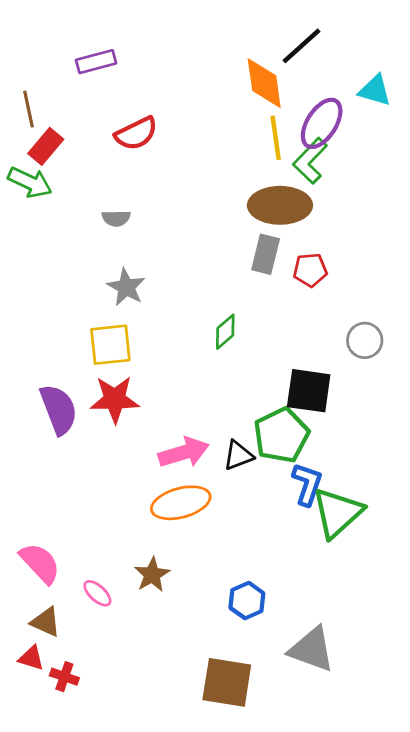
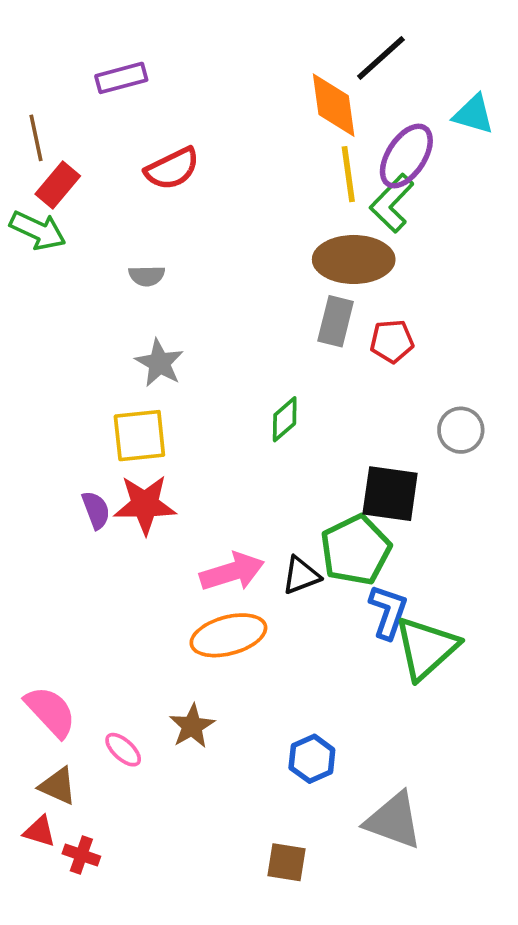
purple semicircle: (59, 409) -> (96, 510), moved, size x0.6
brown square: (227, 682) -> (287, 862), size x0.6

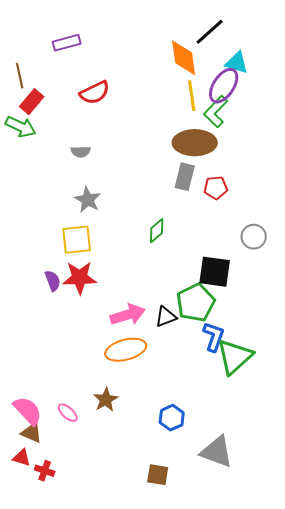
cyan triangle: (474, 114) -> (237, 63), moved
pink semicircle: (50, 712) -> (28, 411), moved

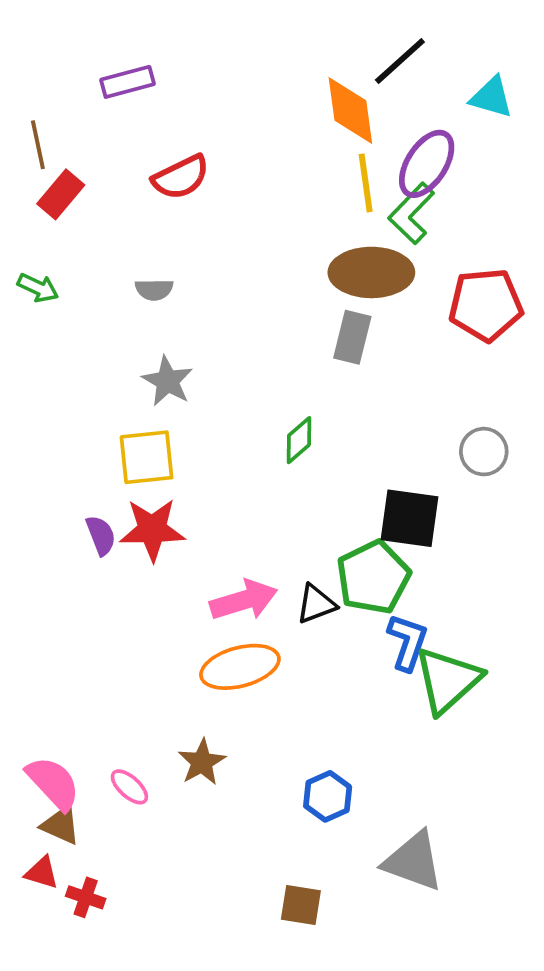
cyan triangle: (237, 63) -> (491, 97), moved
green arrow: (21, 127) -> (38, 288), moved, size x0.7
red pentagon: (216, 188) -> (486, 305), moved, size x1.6

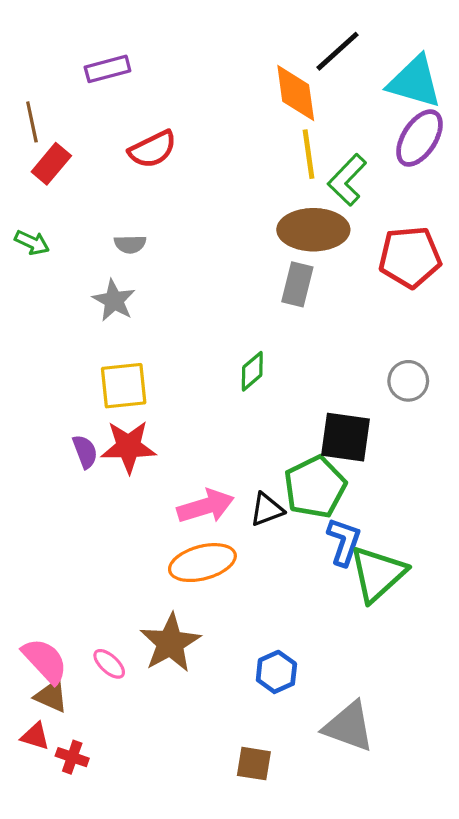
cyan triangle: (491, 97) -> (415, 82), size x1.5
purple ellipse: (427, 164) -> (420, 138), moved
gray star: (168, 381) -> (114, 300), moved
brown star: (202, 762) -> (170, 643), size x1.5

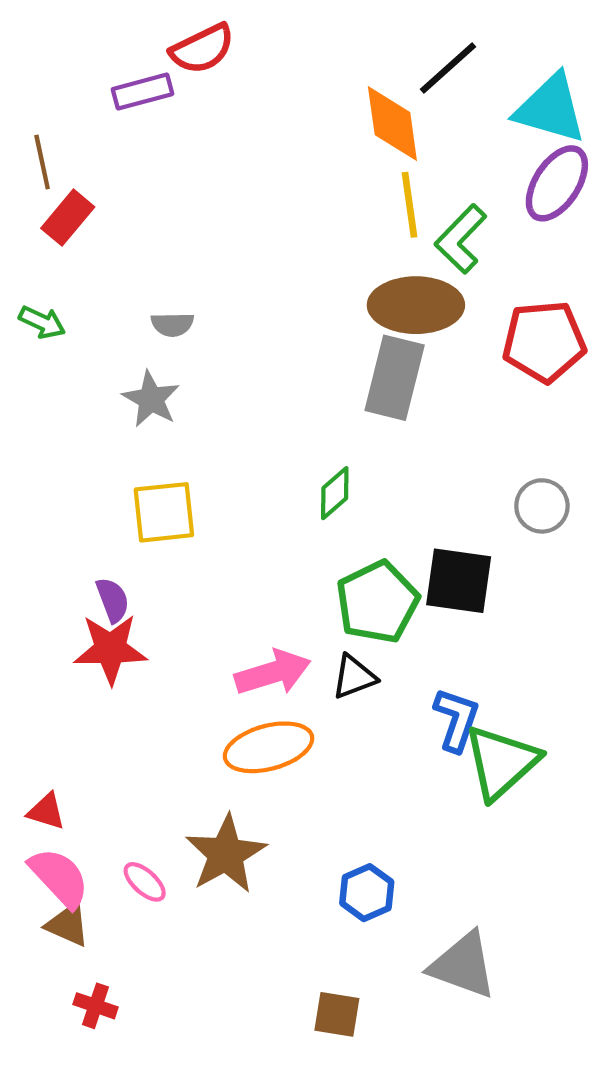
red semicircle: (153, 149) -> (202, 49), moved
gray rectangle: (297, 284) -> (395, 378), size x1.4
red star: (128, 447) -> (110, 649), moved
green pentagon: (315, 487) -> (377, 602), moved
red triangle: (35, 736) -> (46, 811), moved

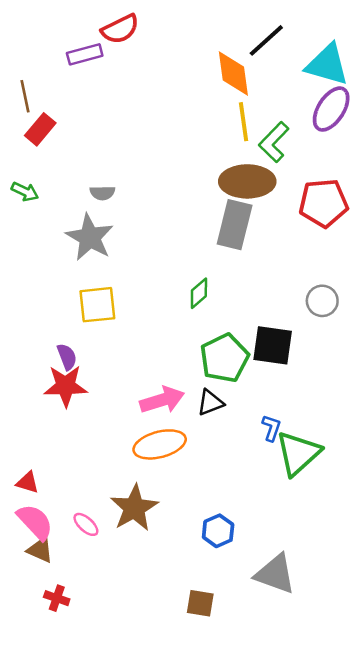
gray star: (151, 399) -> (90, 237), size x1.4
blue L-shape: (457, 720) -> (271, 428), size x0.7

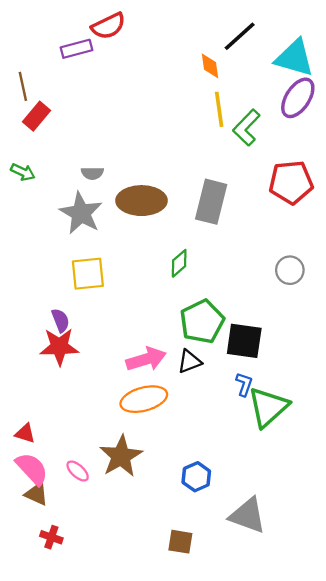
orange diamond: (233, 73) -> (210, 66), size x0.6
brown ellipse: (247, 181) -> (142, 201), moved
black square: (273, 345) -> (244, 341), moved

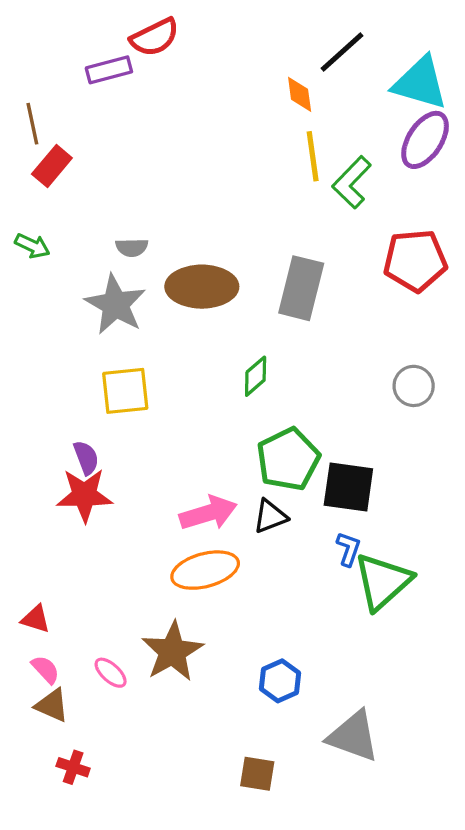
pink semicircle: (32, 469) -> (45, 669), size x0.6

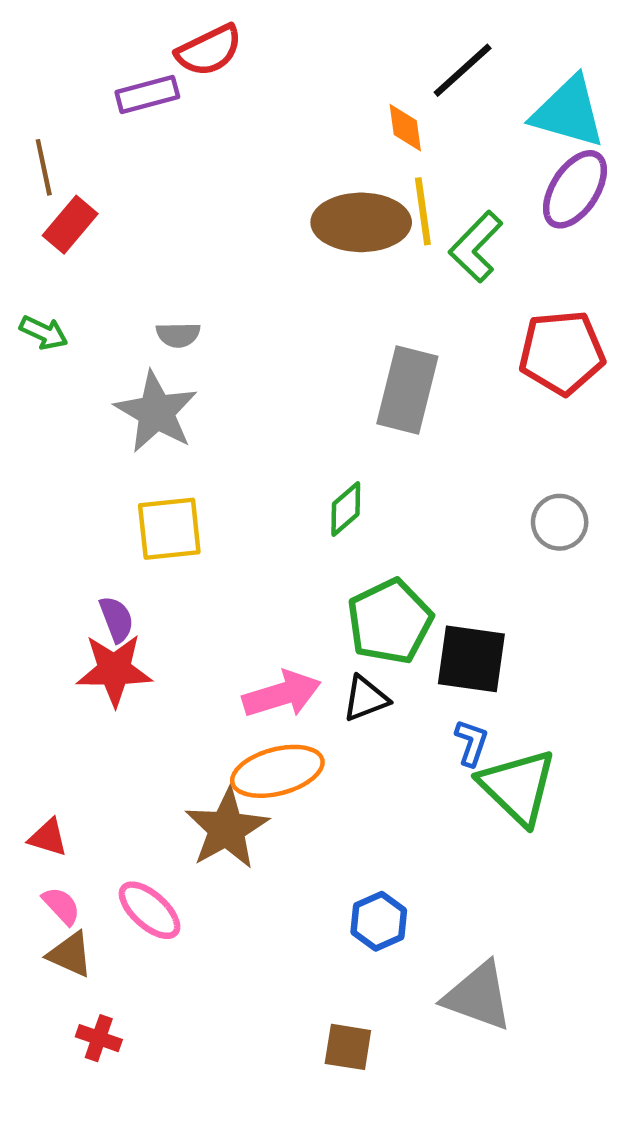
brown ellipse: (202, 287) -> (361, 222), moved
green triangle: (383, 581) -> (518, 787), turned -34
brown star: (172, 652) -> (227, 829), moved
pink ellipse: (111, 673) -> (150, 910), size x1.4

